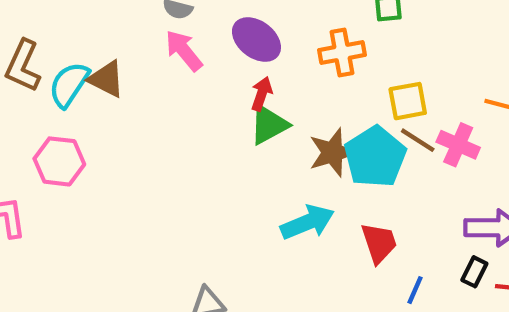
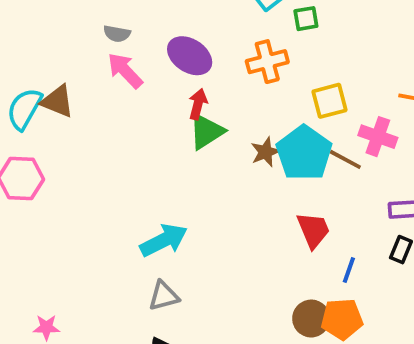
brown line: (418, 140) -> (345, 159), moved
brown star: (332, 152) -> (265, 152), size x0.7
cyan arrow: (307, 222) -> (164, 240), moved

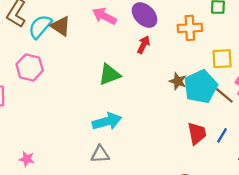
pink arrow: (125, 71) -> (104, 16), turned -30
green triangle: (206, 131) -> (109, 75), moved
brown star: (265, 152) -> (178, 81), turned 30
blue line: (349, 270) -> (222, 135), moved

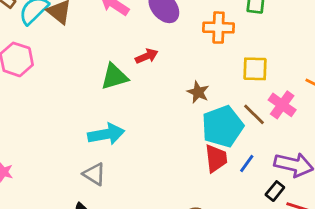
red arrow: (144, 45) -> (147, 56), moved, turned 36
cyan pentagon: (201, 87) -> (223, 126), moved
gray triangle: (100, 154) -> (94, 174), turned 30

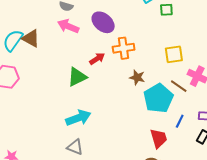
orange cross: (219, 28) -> (124, 48), moved
red trapezoid: (216, 158) -> (159, 138), moved

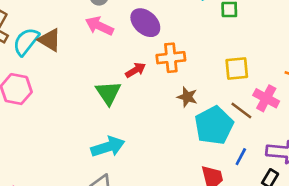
green triangle: (77, 77) -> (108, 93), turned -40

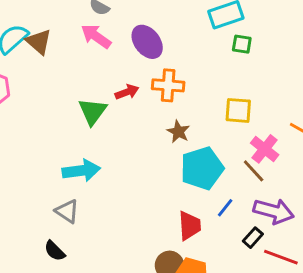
brown line: (241, 111) -> (254, 171), moved

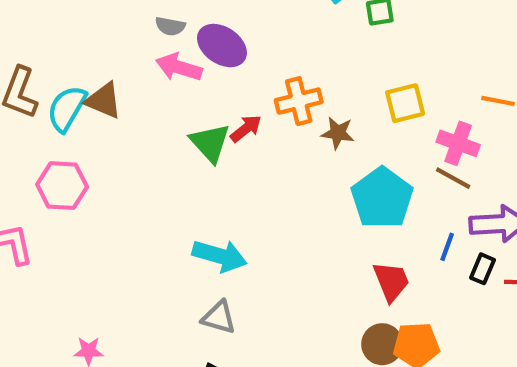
purple ellipse: (147, 42) -> (222, 46), moved
green triangle: (93, 112) -> (210, 143), moved
brown star: (178, 132) -> (338, 133), moved
cyan arrow: (81, 171) -> (220, 256), turned 42
blue line: (225, 208) -> (447, 247), moved

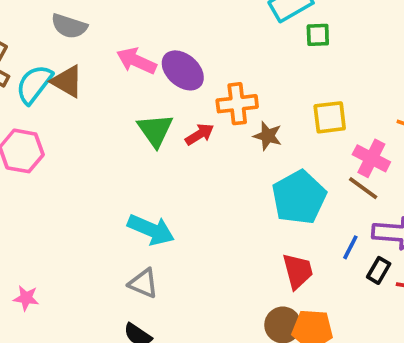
gray semicircle: (170, 26) -> (69, 26), moved, size x1.4
purple ellipse: (222, 46) -> (183, 70), moved
red arrow: (246, 129) -> (199, 134), moved

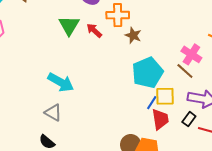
yellow square: (330, 117) -> (165, 96), moved
red arrow: (199, 134) -> (94, 30), turned -112
blue line: (350, 247) -> (152, 103), moved
red trapezoid: (298, 271) -> (160, 119), moved

